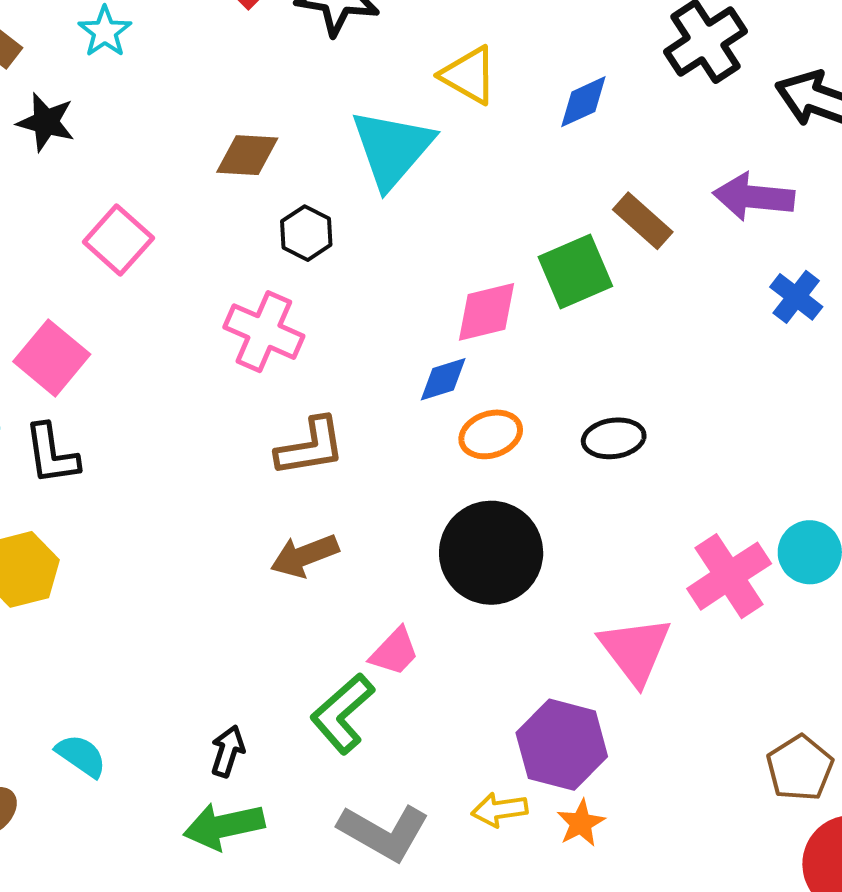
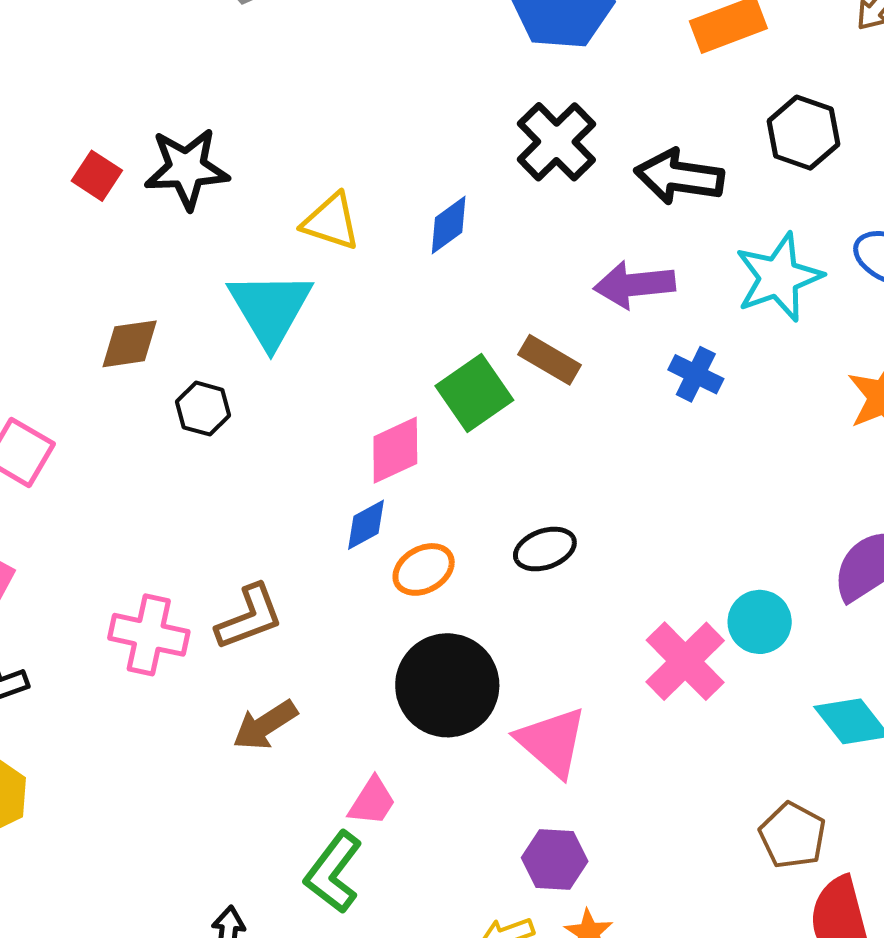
brown rectangle: (643, 221) -> (550, 360), moved
pink cross: (264, 332) -> (149, 635), moved
pink triangle: (635, 650) -> (552, 742), moved
purple hexagon: (562, 745) -> (555, 860), size x0.7

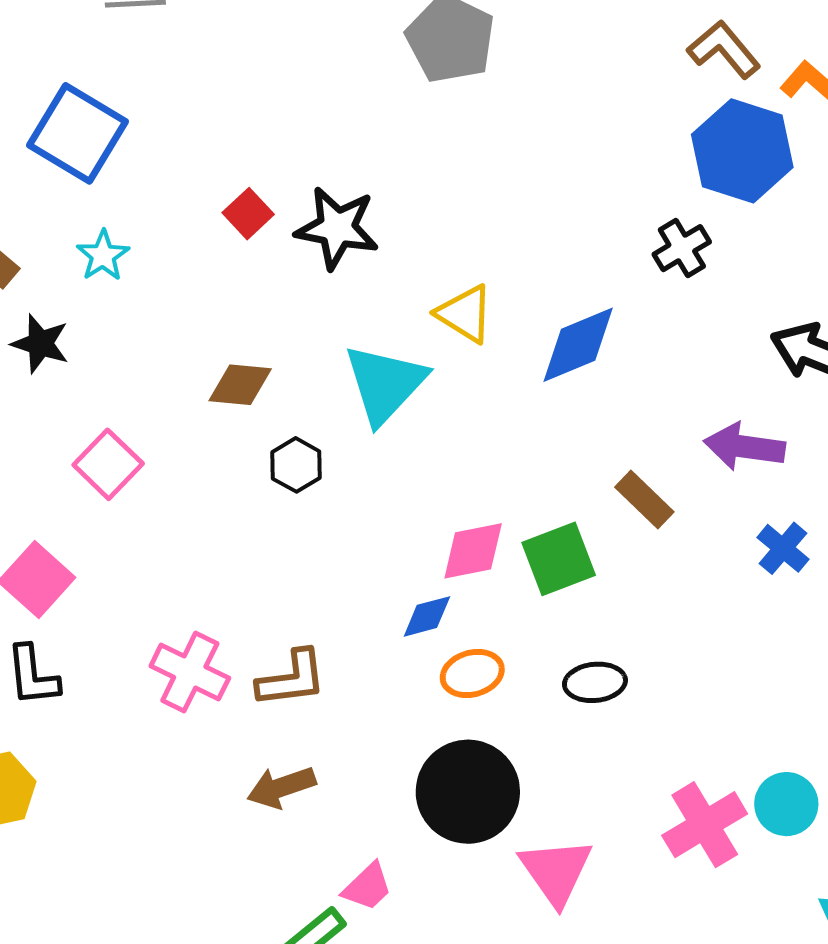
black cross: (556, 142) -> (682, 248), moved, size x0.7
blue diamond: (449, 225) -> (578, 345), size x1.5
green square: (474, 393) -> (559, 559), moved

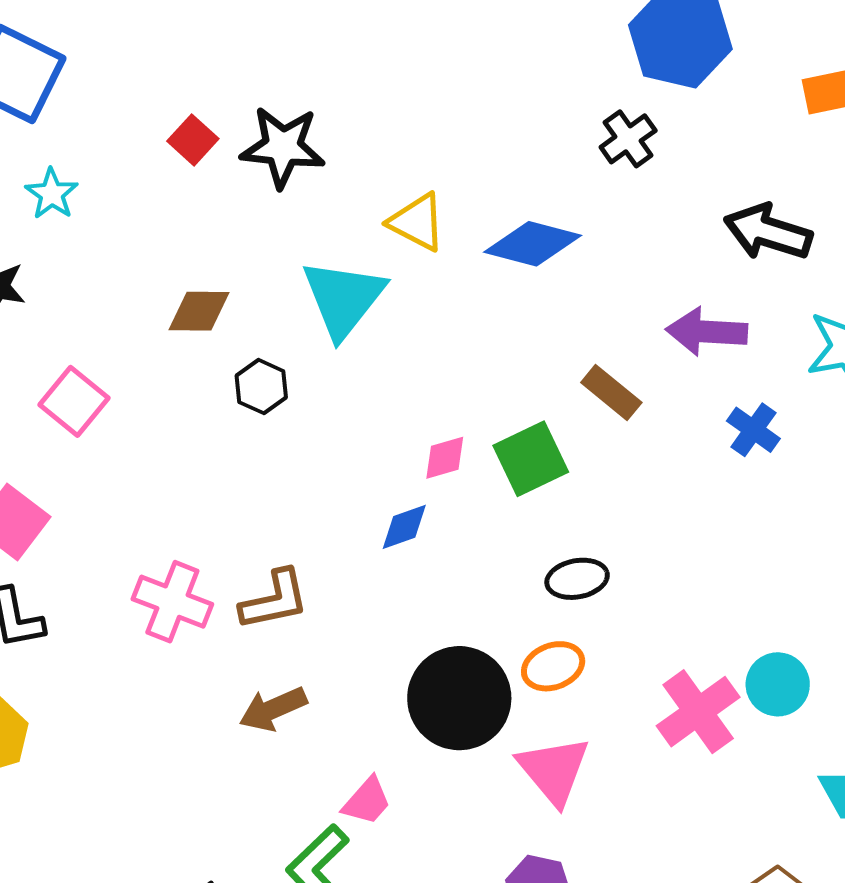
blue diamond: (578, 345) -> (533, 244), turned 42
pink diamond: (473, 551) -> (445, 458), size x0.7
orange ellipse: (472, 673) -> (553, 666), moved

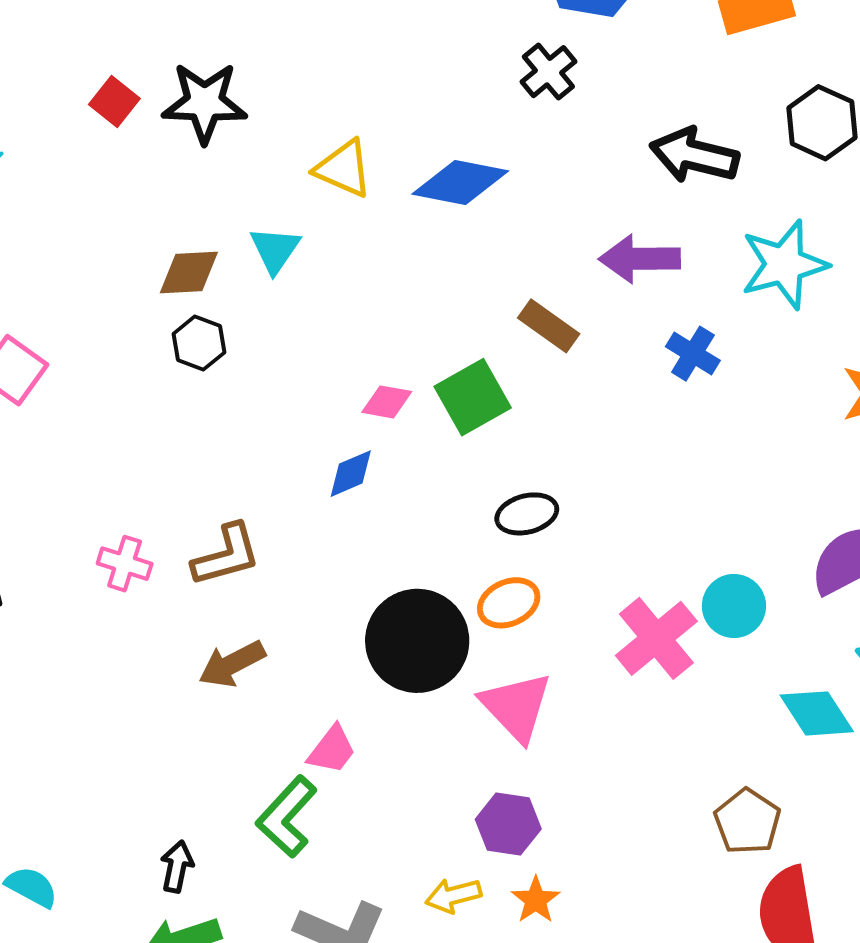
cyan triangle: (343, 298) -> (275, 250), size x0.6
brown diamond: (199, 311) -> (189, 272), moved
pink diamond: (445, 458) -> (387, 402), turned 30
pink cross: (172, 602) -> (125, 564), size x0.7

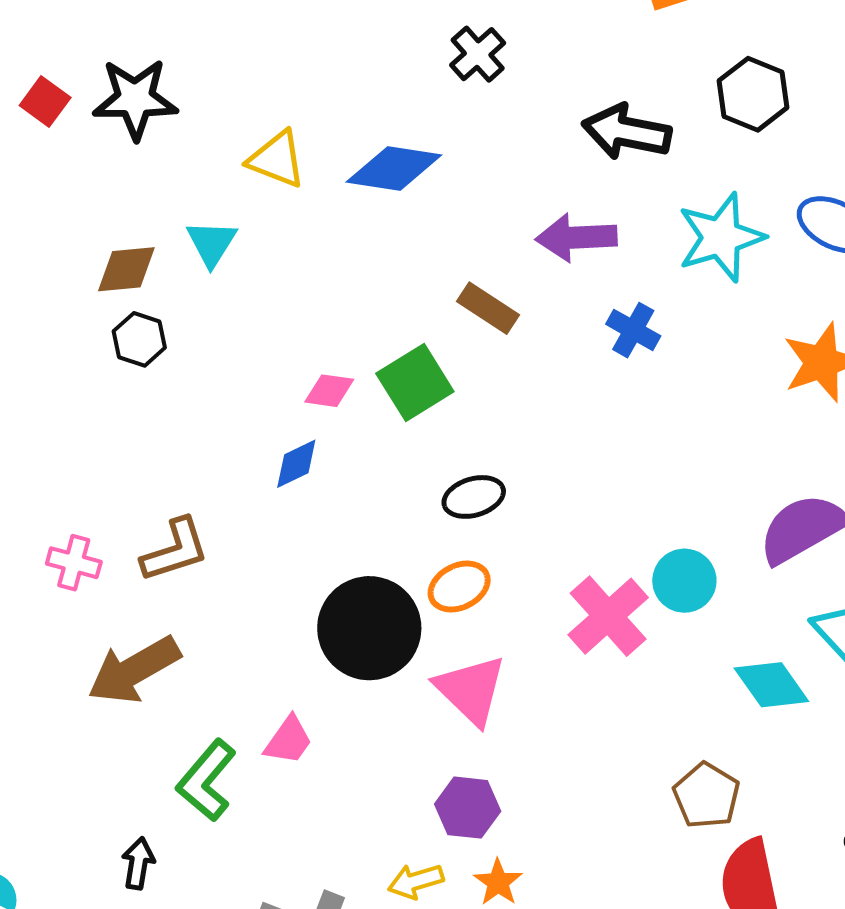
brown arrow: (232, 664) -> (134, 670), moved, size x1.4
green L-shape: (287, 817) -> (206, 780), moved

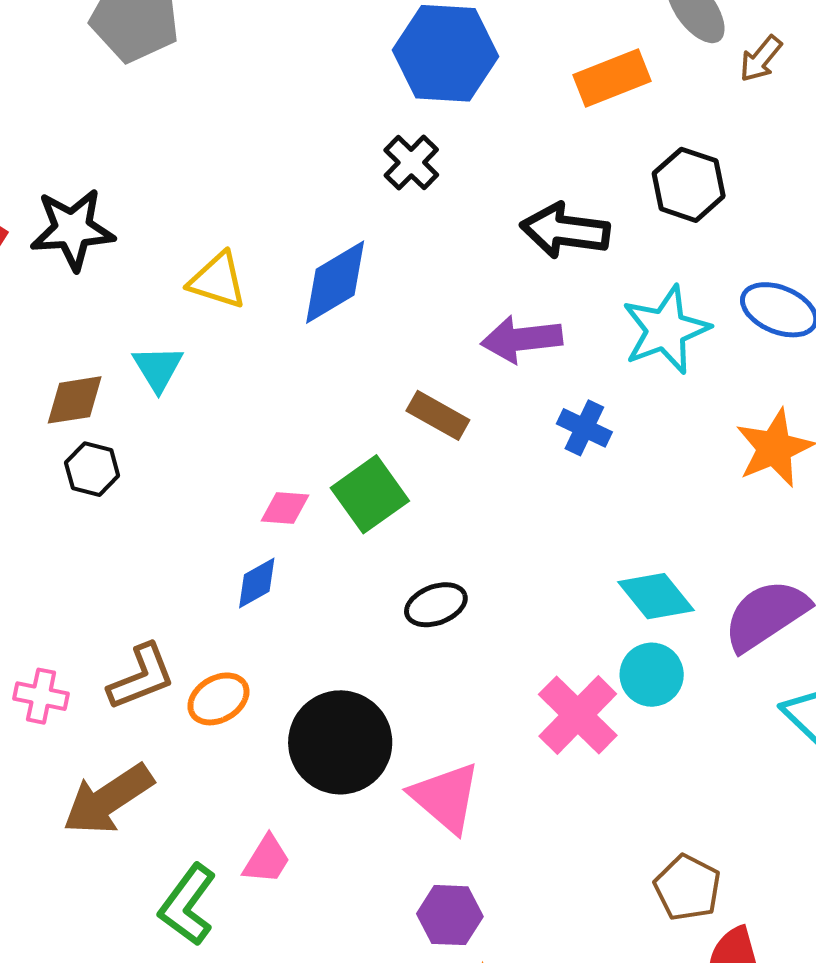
blue diamond: (394, 169) -> (335, 282), turned -36
orange ellipse: (459, 587) -> (218, 699), moved
cyan diamond: (771, 685) -> (656, 596), moved

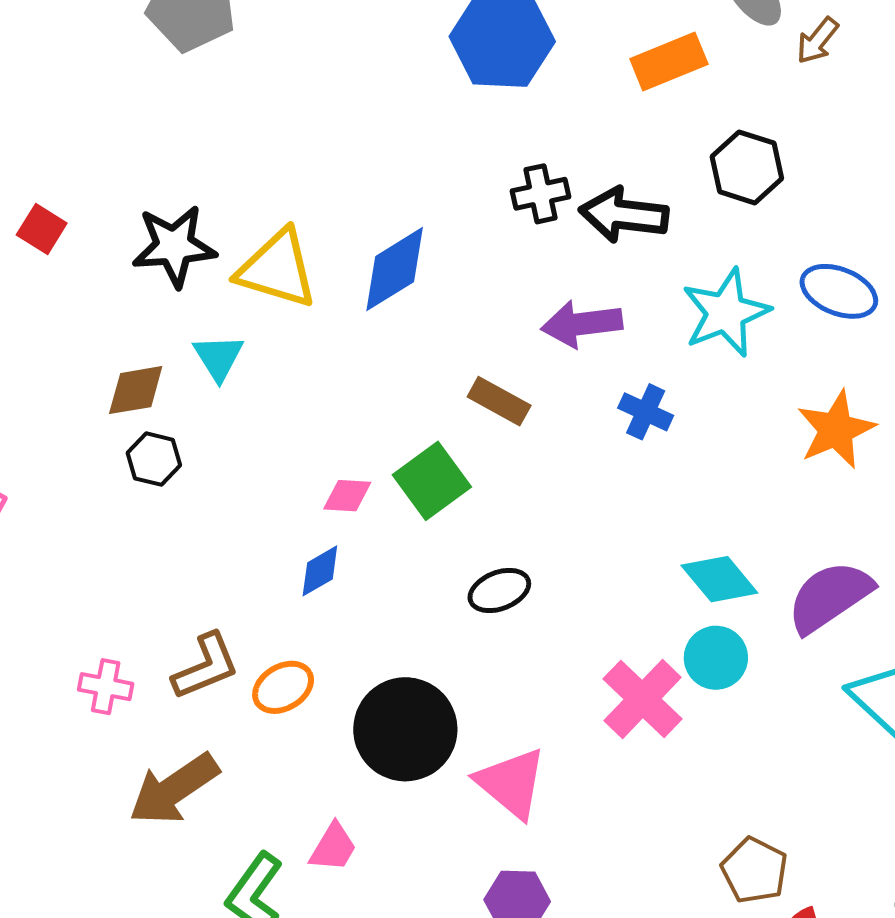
black cross: (411, 163) -> (540, 194), moved, turned 34
black star: (72, 229) -> (174, 246), moved
yellow triangle: (218, 280) -> (277, 269), size x1.4

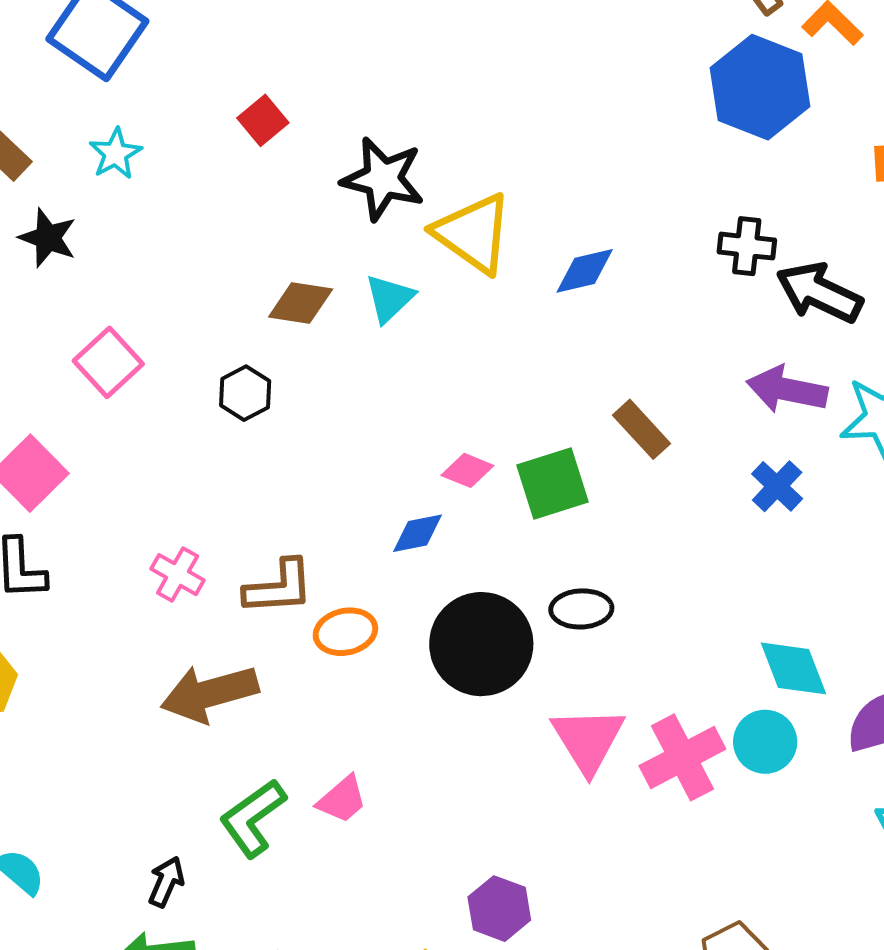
blue diamond: (395, 269) -> (585, 271), size x0.7
purple arrow: (582, 324) -> (787, 390), moved
black hexagon: (154, 459) -> (245, 393), moved
black circle: (405, 729) -> (481, 644), moved
pink triangle: (511, 783) -> (588, 740), moved

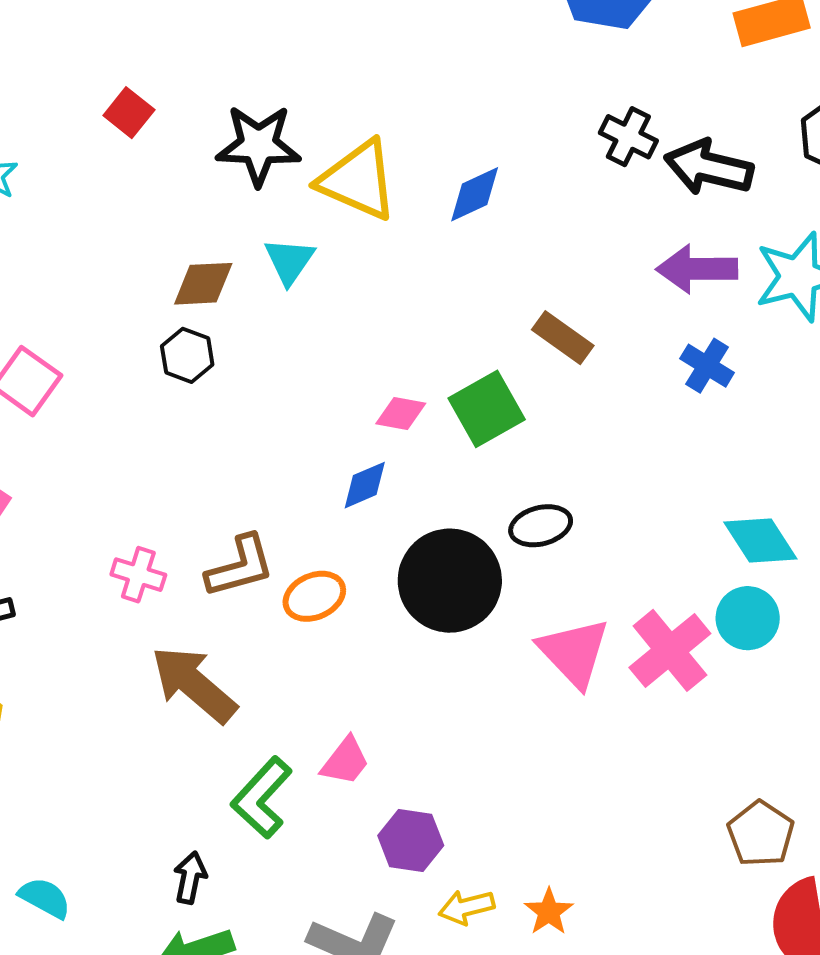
black cross: (747, 246) -> (628, 137), turned 32
black hexagon: (245, 393) -> (187, 355), moved
brown arrow: (210, 693) -> (194, 684), turned 68
purple hexagon: (499, 909) -> (411, 840), moved

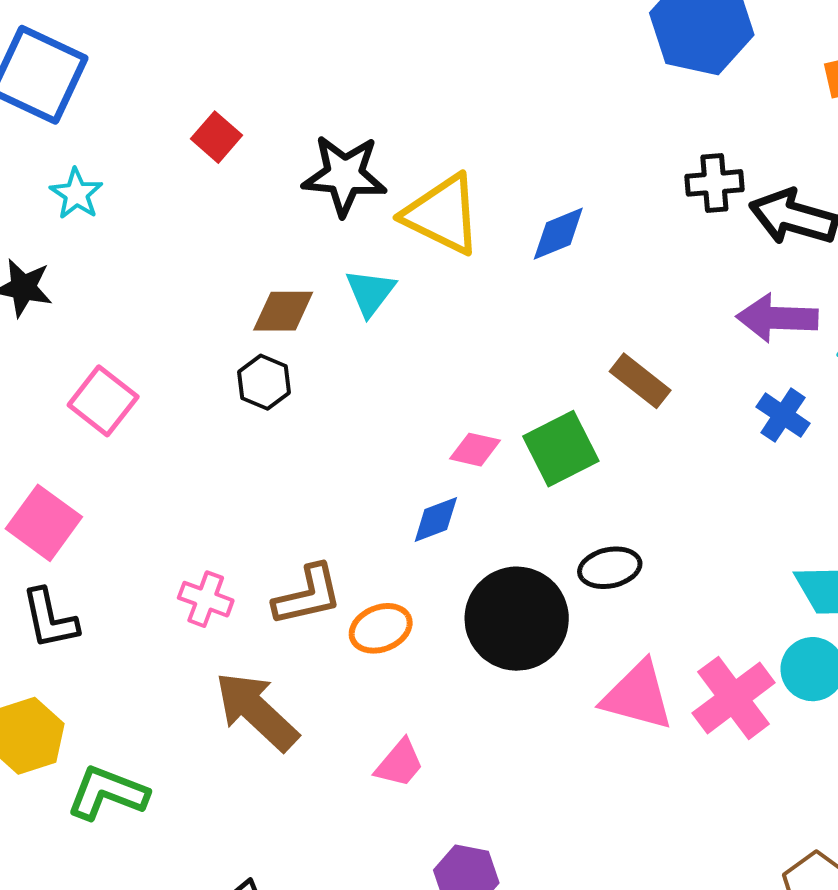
black cross: (628, 137) -> (714, 183), turned -34
pink triangle: (574, 652) -> (638, 696), turned -34
pink trapezoid: (345, 761) -> (399, 763), moved
green L-shape: (262, 798) -> (107, 793), moved, turned 66

